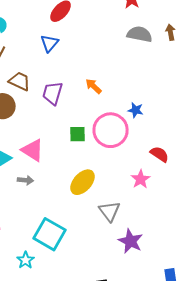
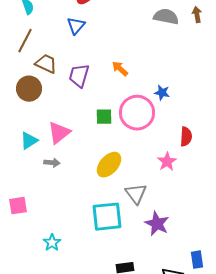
pink triangle: (33, 150) -> (59, 133), turned 50
red semicircle: (160, 154) -> (186, 137), turned 60
cyan square: (50, 234) -> (107, 217), moved, turned -36

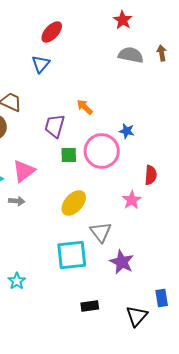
purple trapezoid: (79, 76) -> (55, 126), moved

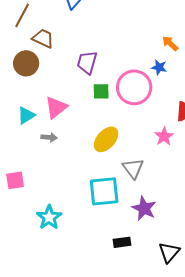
orange arrow: (85, 107) -> (170, 43), moved
purple star: (122, 262) -> (144, 208), moved
cyan star: (17, 281) -> (49, 217), size x1.4

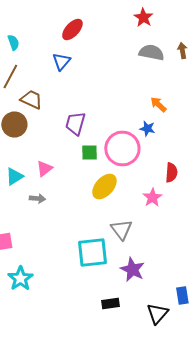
pink triangle: (56, 107) -> (44, 168), size x0.7
yellow ellipse: (106, 139) -> (104, 186), moved
cyan star: (49, 217) -> (20, 278), moved

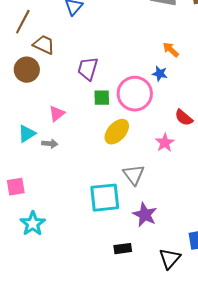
red semicircle: (171, 172) -> (184, 118), turned 126
cyan triangle: (14, 176) -> (27, 134), moved

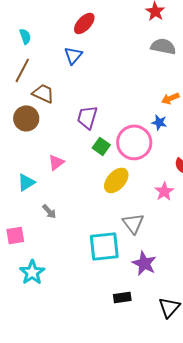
orange arrow: (171, 50) -> (170, 98), turned -66
green square: (102, 98) -> (101, 146), turned 36
gray arrow: (50, 144) -> (49, 211), moved, turned 42

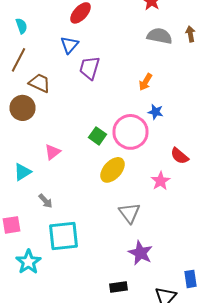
orange arrow: (170, 98) -> (146, 82), moved, turned -36
purple trapezoid: (87, 117) -> (90, 68), moved
cyan square: (104, 246) -> (64, 236), moved

